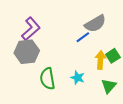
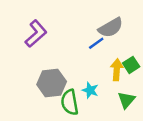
gray hexagon: (27, 52) -> (52, 83), moved
green semicircle: (47, 79) -> (70, 102), moved

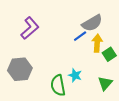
yellow arrow: (117, 70) -> (97, 43), moved
gray hexagon: (52, 83) -> (20, 69), moved

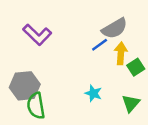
purple L-shape: (30, 28) -> (37, 35), turned 85
green semicircle: (58, 85) -> (36, 106), moved

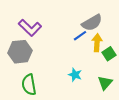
gray hexagon: (25, 86) -> (20, 52), moved

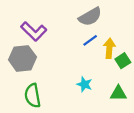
gray semicircle: (92, 23) -> (90, 17), moved
green triangle: (105, 83) -> (118, 93), turned 49

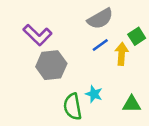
gray hexagon: (22, 58) -> (51, 65), moved
green square: (123, 61) -> (137, 36), moved
green semicircle: (33, 96) -> (73, 107), moved

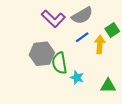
purple L-shape: (37, 35) -> (53, 19), moved
green semicircle: (73, 107) -> (59, 63), moved

